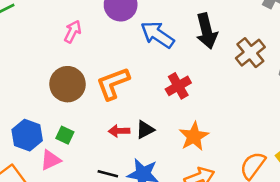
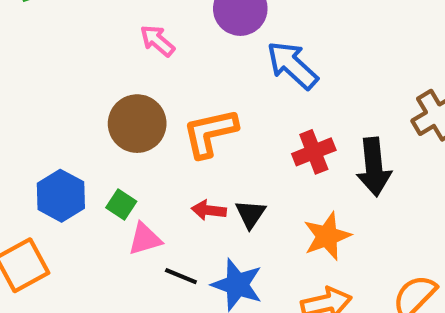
black arrow: (207, 31) -> (374, 167), moved
pink arrow: (73, 32) -> (157, 41), turned -85
black triangle: (145, 130) -> (251, 214), turned -36
pink triangle: (50, 160) -> (145, 239), moved

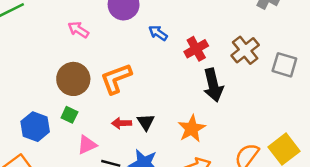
blue arrow: (292, 65) -> (158, 33), size x0.6
red cross: (314, 152) -> (196, 49), moved
green square: (121, 205) -> (69, 115), moved

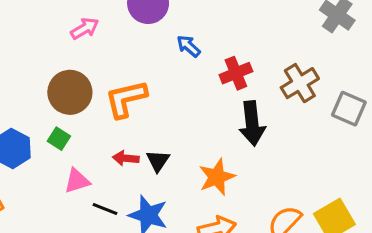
pink arrow: (78, 30) -> (85, 29), turned 110

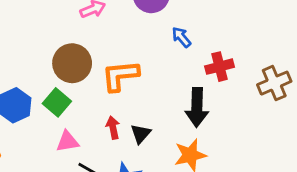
black arrow: (252, 123) -> (197, 107), moved
green square: (59, 139) -> (57, 102), size x1.4
red arrow: (126, 158) -> (113, 128), turned 65

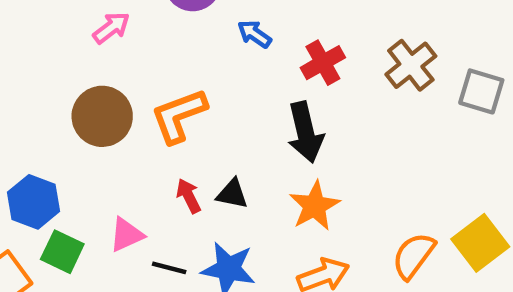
green square: (57, 102) -> (62, 252), moved
black triangle: (141, 134) -> (232, 194), turned -45

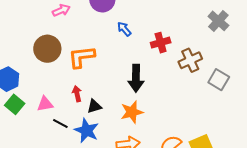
red cross: (323, 63) -> (161, 43), moved
black triangle: (232, 194) -> (94, 106), moved, turned -42

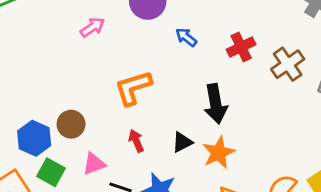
brown circle: (47, 49) -> (71, 124), moved, size x0.7
black triangle: (94, 106) -> (182, 142), moved

